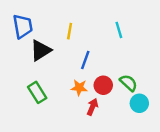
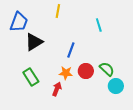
blue trapezoid: (23, 26) -> (19, 22), turned 30
yellow line: (70, 31) -> (58, 11), moved
red arrow: (92, 107) -> (57, 89), moved

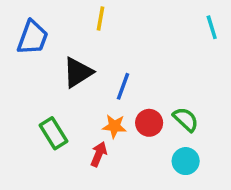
cyan line: (99, 25) -> (212, 27), moved
black triangle: (34, 42) -> (78, 72), moved
cyan circle: (116, 86) -> (186, 161), moved

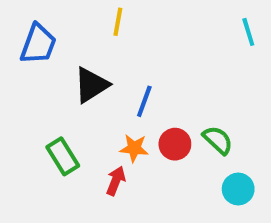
cyan circle: (186, 161) -> (238, 189), moved

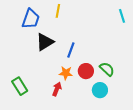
blue trapezoid: (38, 44) -> (31, 19), moved
green rectangle: (63, 156) -> (20, 86), moved
cyan circle: (238, 189) -> (100, 90), moved

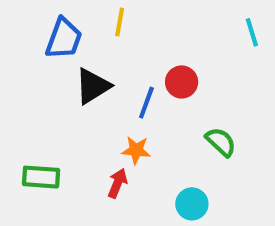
red circle: (86, 71) -> (182, 82), moved
green rectangle: (20, 86) -> (41, 177), turned -54
cyan circle: (100, 90) -> (192, 204), moved

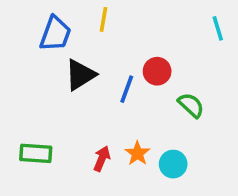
green semicircle: (221, 142) -> (191, 105), moved
orange star: (136, 150) -> (137, 153), moved, turned 30
cyan circle: (192, 204) -> (173, 164), moved

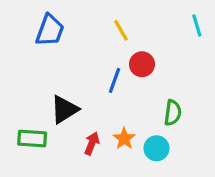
yellow line: (104, 19) -> (121, 30), moved, turned -40
black triangle: (80, 75) -> (64, 110), moved
green semicircle: (191, 105) -> (173, 113), moved, turned 55

